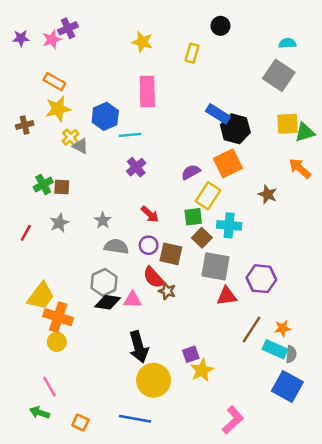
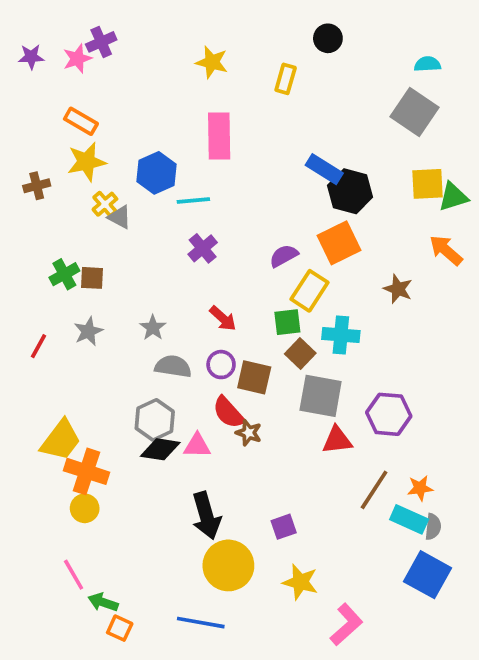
yellow star: (202, 370) -> (300, 582), moved, turned -30
green arrow: (40, 413) -> (103, 602), moved

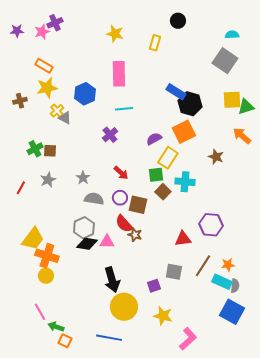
cyan line: (193, 200) -> (124, 109), moved
gray square: (321, 396) -> (174, 272), moved, size x0.7

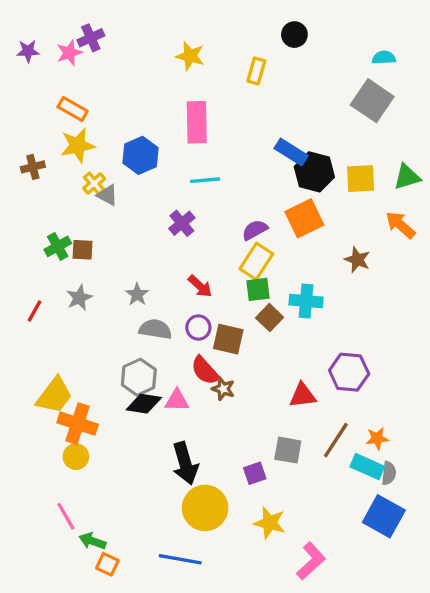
yellow square: (232, 100) -> (361, 179), moved
yellow rectangle: (168, 158) -> (256, 261), moved

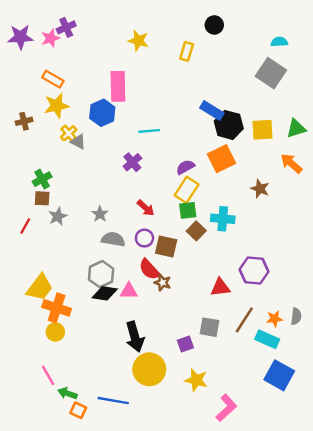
purple star: (28, 51) -> (20, 37), size x1.5
pink rectangle: (197, 122) -> (118, 86), moved
brown square: (83, 250) -> (42, 198), moved
gray semicircle: (389, 473) -> (296, 316), moved
blue line: (180, 559) -> (113, 401), moved

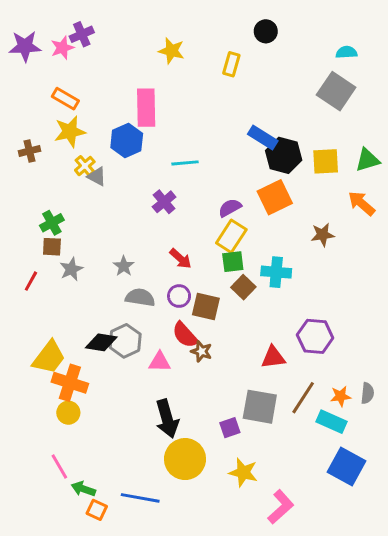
brown star: (260, 189) -> (323, 235), turned -30
black diamond: (105, 293) -> (101, 342), moved
gray square: (209, 327) -> (260, 407), size x1.4

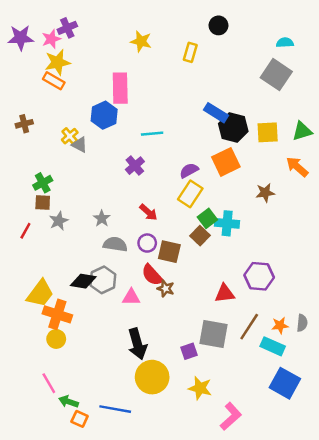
yellow star: (70, 132) -> (57, 62), moved
green square: (233, 262) -> (207, 218), moved, turned -30

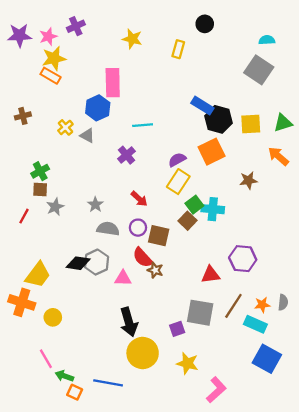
purple cross: (67, 28) -> (76, 26), moved
gray triangle: (80, 145) -> (87, 136), moved
orange cross: (57, 314) -> (22, 302), moved

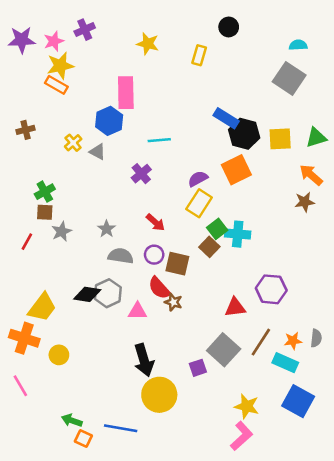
brown star: (248, 180) -> (305, 202), moved
gray square: (200, 313) -> (224, 350), turned 32
pink line: (46, 359) -> (20, 386), moved
yellow star: (187, 363) -> (247, 406), moved

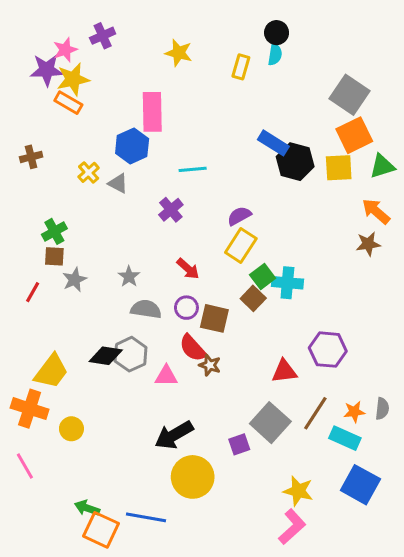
purple star: (22, 40) -> (47, 70), moved
cyan semicircle: (298, 45) -> (275, 54), moved, turned 102
orange square: (236, 170) -> (354, 135), moved
black arrow: (144, 360) -> (174, 435), turned 76
orange square: (83, 438) -> (101, 530), size x1.6

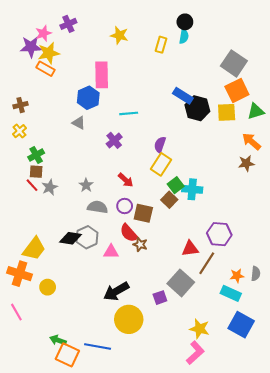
yellow cross: (89, 172) -> (19, 131), moved
purple semicircle: (239, 216) -> (160, 145), turned -42
red line: (33, 292) -> (32, 185), moved, turned -72
brown line: (315, 413) -> (207, 263), moved

